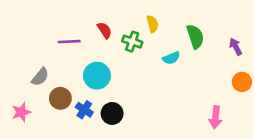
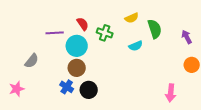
yellow semicircle: (152, 24) -> (132, 18), moved, turned 80
cyan circle: (97, 76) -> (77, 46), moved
brown circle: (60, 98) -> (77, 68), moved

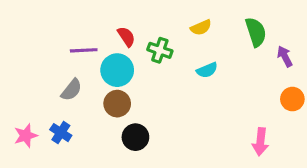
green semicircle: (155, 29) -> (256, 32), moved
gray semicircle: (32, 61) -> (71, 90), moved
blue cross: (67, 87) -> (61, 133), moved

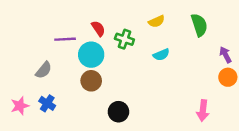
purple arrow: (285, 56) -> (225, 55), moved
gray semicircle: (71, 90) -> (44, 70), moved
black circle: (135, 137) -> (118, 112), moved

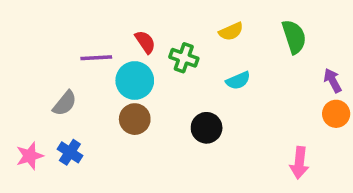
black circle: (118, 112) -> (207, 128), moved

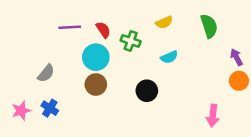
purple line: (96, 58) -> (70, 27), moved

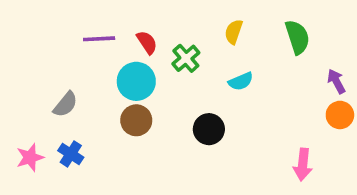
yellow semicircle: (164, 22) -> (234, 32), turned 133
green cross: (131, 41) -> (186, 58), turned 30

